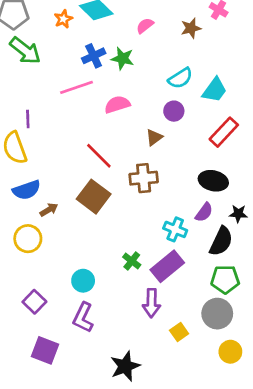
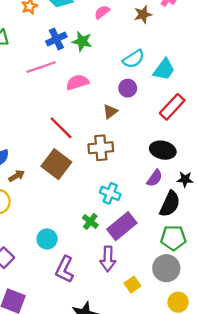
cyan cross: (175, 229) -> (110, 193), moved
purple L-shape: (83, 318) -> (65, 269), moved

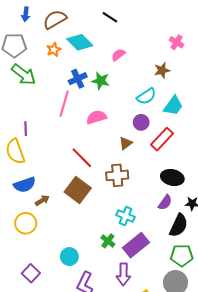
brown star: (143, 14) -> (162, 70), moved
pink line: (41, 67) -> (64, 104), turned -55
red rectangle: (172, 107) -> (162, 139), moved

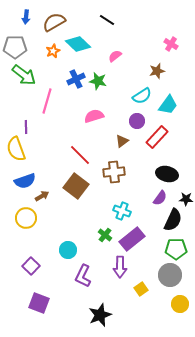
pink line: (64, 104) -> (47, 101), moved

